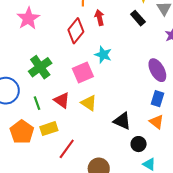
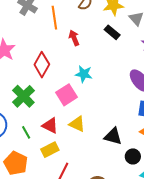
red diamond: (76, 31) -> (42, 65), moved
yellow rectangle: (49, 129) -> (50, 150), moved

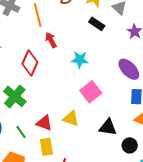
red arrow: (74, 38) -> (51, 40), moved
cyan star: (84, 74) -> (80, 60), moved
pink square: (66, 95) -> (91, 92), moved
yellow rectangle: (50, 150) -> (46, 147), turned -66

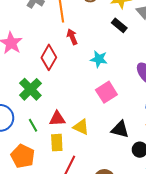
yellow triangle: (71, 119) -> (81, 127), moved
red triangle: (44, 123) -> (57, 119), turned -30

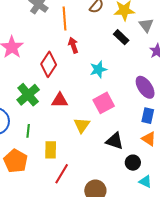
cyan star: (99, 59) -> (98, 69), turned -30
red triangle: (57, 119) -> (60, 100), moved
green line: (33, 125) -> (28, 131), turned 32
yellow triangle: (81, 127) -> (82, 125), moved, turned 36

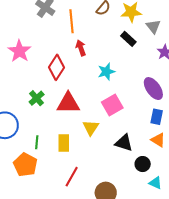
green cross: (28, 95) -> (37, 98), size x0.7
red triangle: (60, 100) -> (68, 103), size x1.4
green line: (28, 131) -> (37, 142), moved
yellow rectangle: (51, 150) -> (64, 143), moved

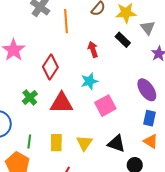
red arrow: (81, 48) -> (93, 49), moved
cyan star: (106, 72) -> (89, 81), moved
yellow triangle: (91, 128) -> (84, 143), moved

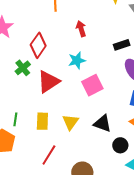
black rectangle: (123, 40) -> (122, 45), moved, turned -63
green cross: (30, 97) -> (23, 68), moved
red triangle: (61, 103) -> (48, 82), turned -35

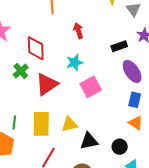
red diamond: (38, 45) -> (36, 48), turned -35
yellow rectangle: (42, 121) -> (41, 124), size x1.4
yellow triangle: (70, 122) -> (69, 124), turned 42
black triangle: (102, 123) -> (89, 141), moved, turned -30

